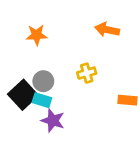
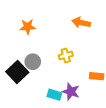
cyan rectangle: (42, 100) -> (54, 95), moved
purple star: (53, 121) -> (71, 92), moved

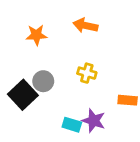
orange arrow: (81, 23) -> (85, 25), moved
yellow cross: (66, 56) -> (87, 73), turned 32

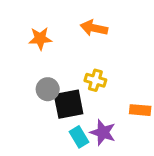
black square: (23, 95) -> (69, 104), moved, turned 32
cyan rectangle: (72, 125) -> (79, 137), turned 42

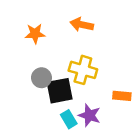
yellow cross: (95, 80) -> (83, 70), size x1.5

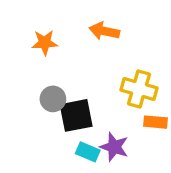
yellow cross: (83, 70) -> (139, 89), moved
cyan rectangle: (69, 119) -> (88, 152), turned -36

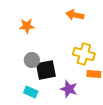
orange arrow: (104, 31) -> (75, 15), moved
cyan rectangle: (88, 152) -> (31, 92), moved

